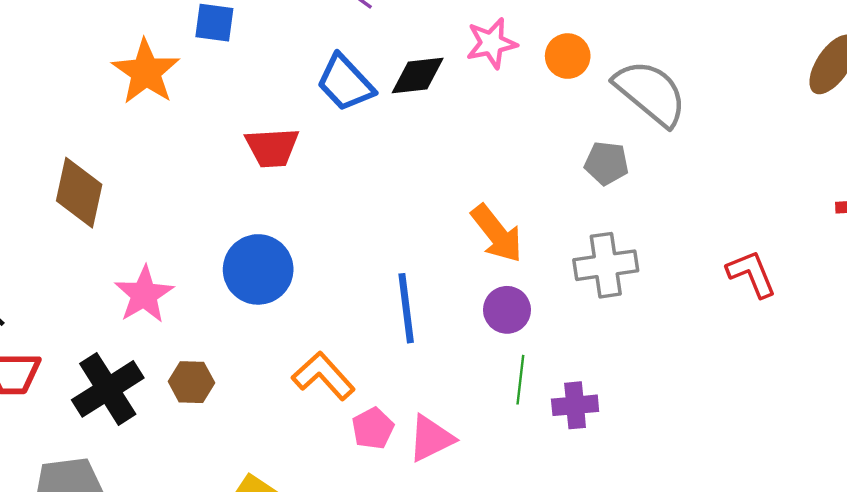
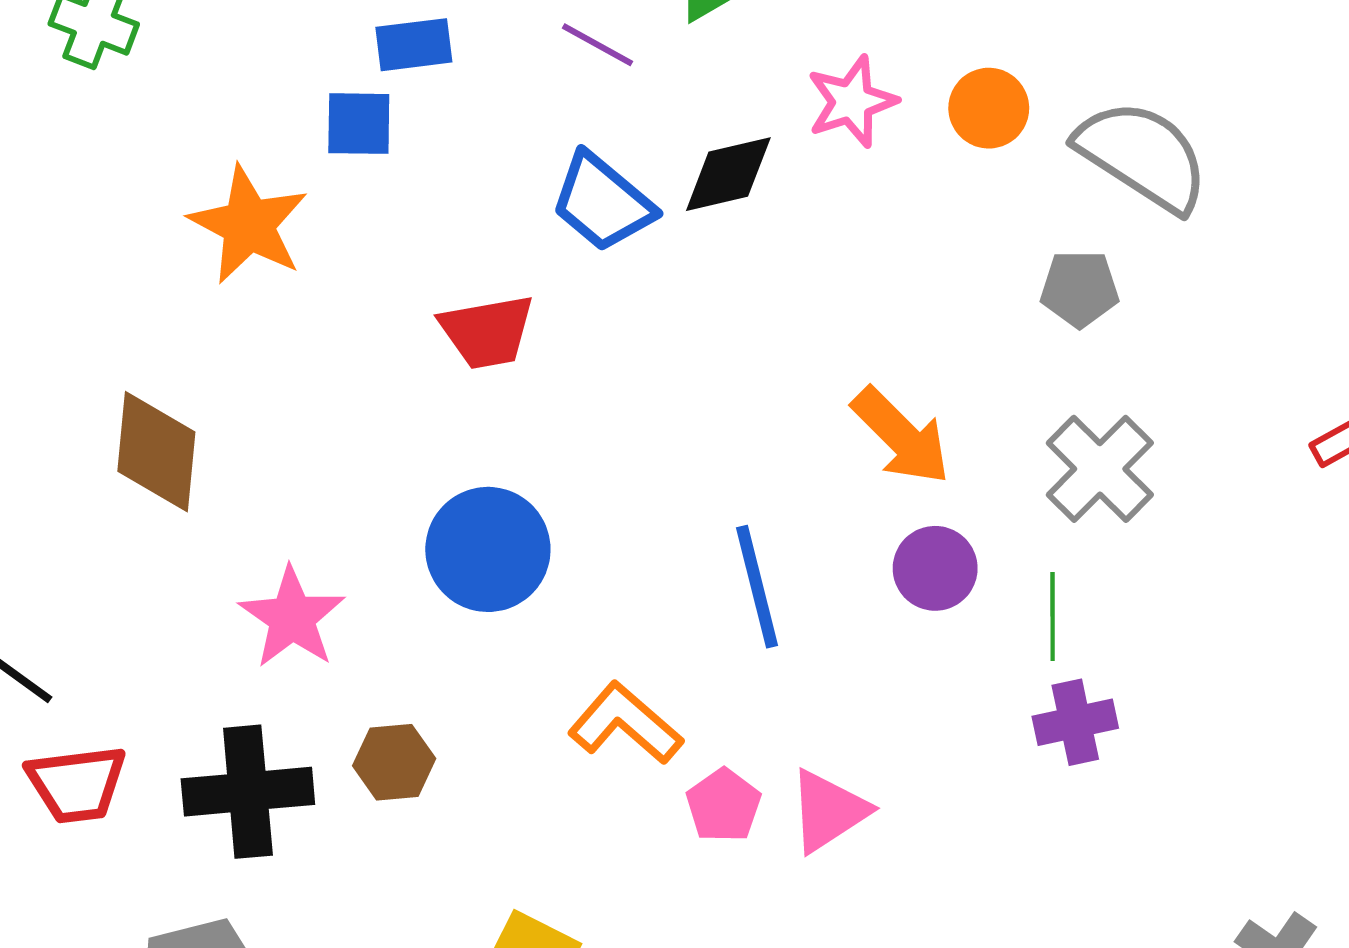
gray cross: (606, 265) -> (1100, 469), turned -30
green line: (520, 380) -> (1053, 617), moved
black cross: (108, 389) -> (248, 792), turned 34

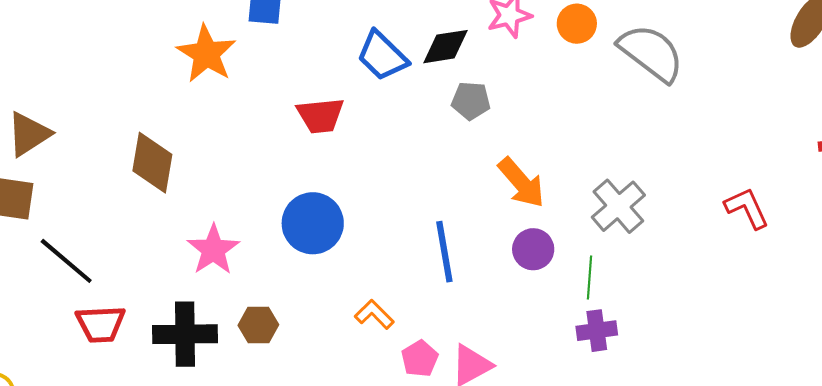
gray pentagon: (1080, 289) -> (471, 101), moved
orange L-shape: (625, 723) -> (374, 314), size x0.7

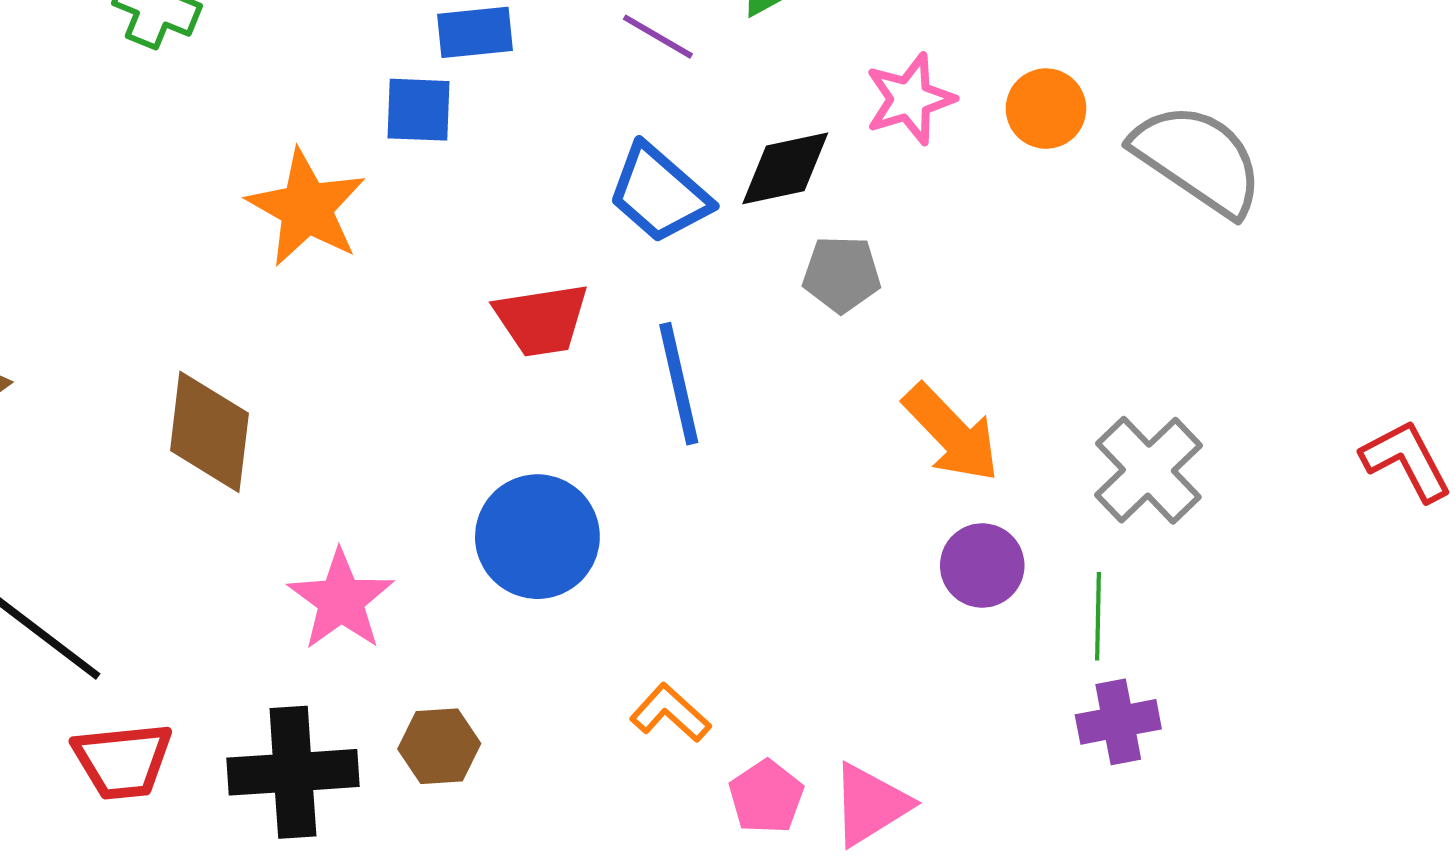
blue line: (444, 252) -> (679, 384), moved

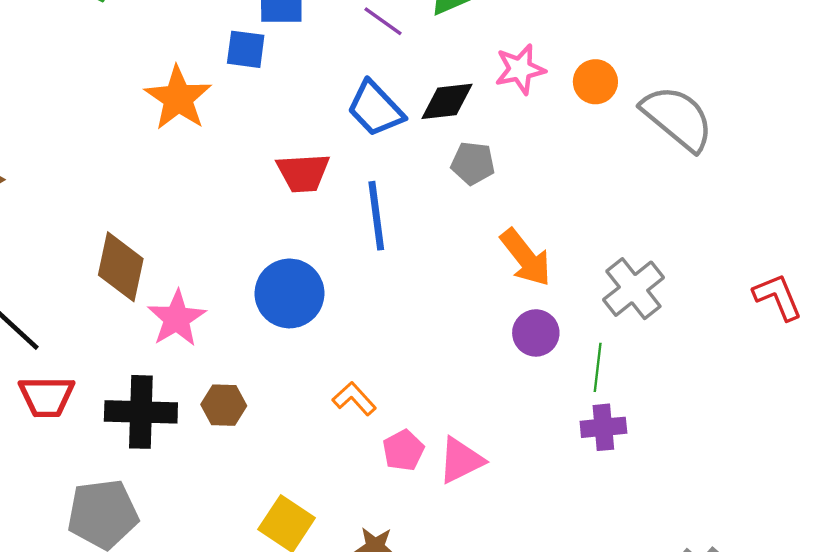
brown diamond: (209, 432) -> (121, 267), moved

